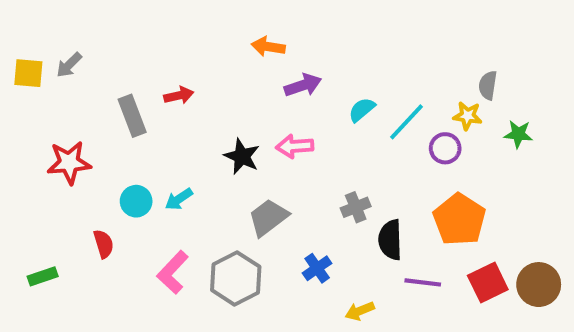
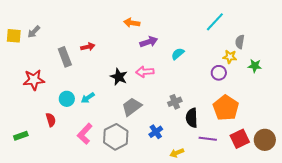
cyan line: (407, 122) -> (215, 22), moved

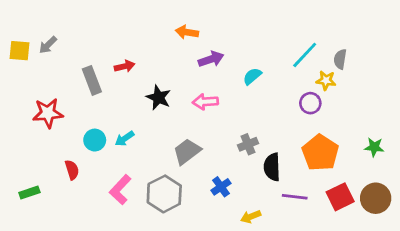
cyan line: (215, 22) -> (305, 55), moved
green star: (255, 66) -> (374, 147), moved
black star: (119, 77) -> (159, 97), moved

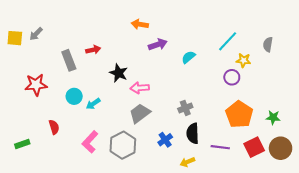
gray semicircle: (340, 59) -> (268, 44), moved
pink arrow: (205, 102) -> (140, 88), moved
cyan circle: (95, 140) -> (74, 96), moved
green star: (374, 147) -> (273, 118), moved
black semicircle: (272, 167) -> (193, 133), moved

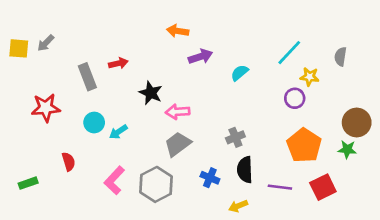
blue cross: (165, 140) -> (210, 178), turned -32
brown circle: (281, 148) -> (357, 123), moved

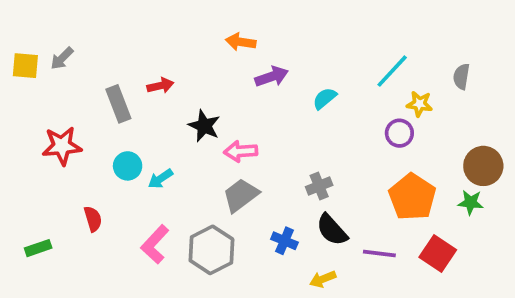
black semicircle: (245, 170) -> (332, 230), turned -40
red square: (323, 187) -> (438, 254), turned -30

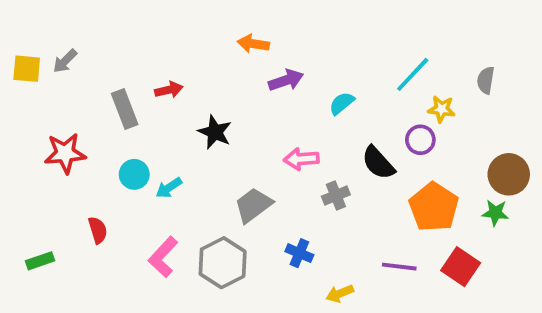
pink arrow: (241, 151) -> (301, 159), moved
black semicircle: (332, 230) -> (378, 163), moved

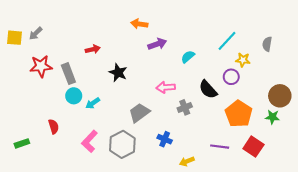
gray rectangle: (125, 109) -> (68, 74), moved
red star: (65, 153) -> (41, 66), moved

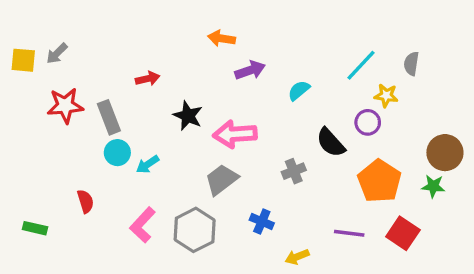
gray semicircle: (267, 44) -> (411, 64), moved
pink arrow: (166, 87) -> (235, 134), moved, size x1.4
green rectangle: (22, 143) -> (35, 228), turned 32

